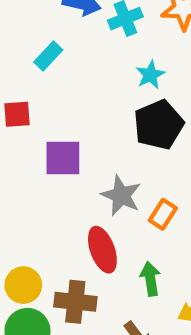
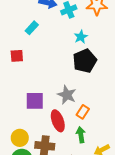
purple square: (63, 158) -> (35, 101), moved
orange rectangle: (163, 214) -> (83, 112), moved

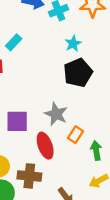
cyan rectangle: (32, 28) -> (14, 42), moved
green arrow: (81, 135) -> (96, 150), moved

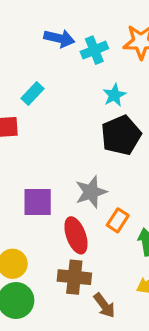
gray star: (56, 114) -> (91, 192), turned 30
brown cross: (29, 176) -> (74, 277), moved

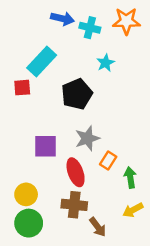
cyan cross: (94, 50) -> (90, 28), turned 36
cyan rectangle: (33, 93) -> (42, 62), size x1.6
black pentagon: (121, 135) -> (77, 94), moved

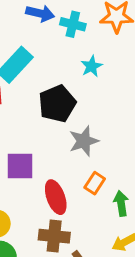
gray star: (87, 138) -> (84, 141), moved

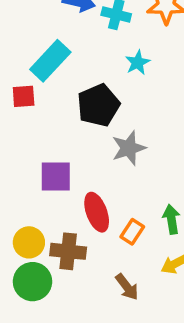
orange rectangle: (95, 183) -> (132, 232), moved
brown cross: (54, 236) -> (68, 251), moved

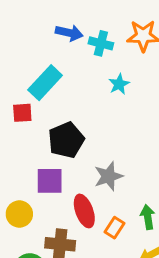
black pentagon: (98, 105) -> (66, 140), moved
gray star: (129, 148) -> (108, 176), moved
yellow circle: (29, 242) -> (19, 214), moved

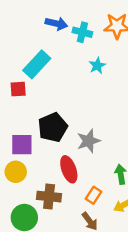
black pentagon: (66, 140) -> (53, 127), moved
purple square: (50, 181) -> (22, 145), moved
orange rectangle: (114, 228) -> (94, 195), moved

